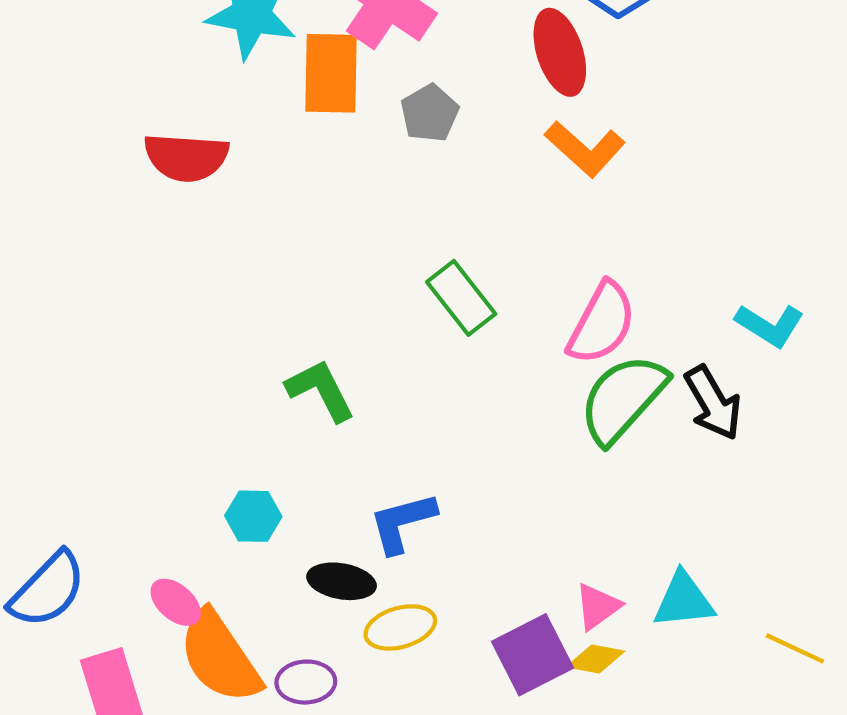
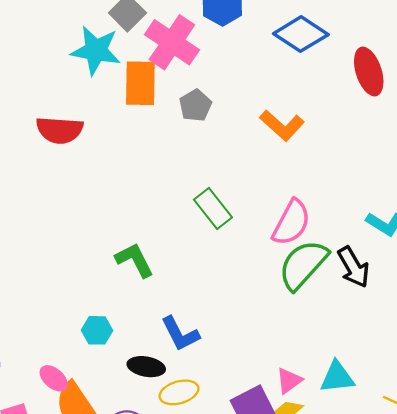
red ellipse: (560, 52) -> (369, 72), moved
blue L-shape: (402, 522) -> (180, 334), turned -102

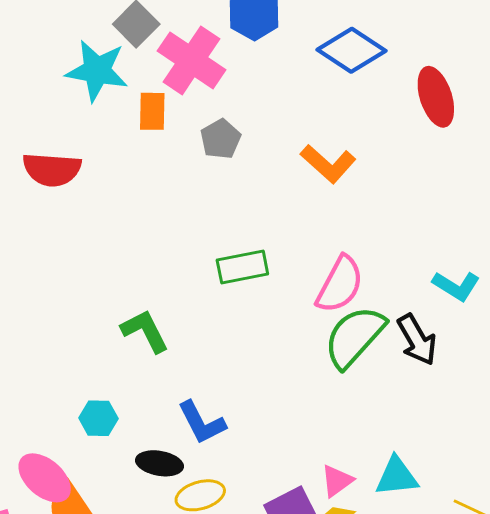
orange rectangle: (140, 83) -> (152, 111), size x0.7
green rectangle: (213, 209) -> (242, 267), turned -63
pink ellipse: (54, 378) -> (45, 478), size x1.5

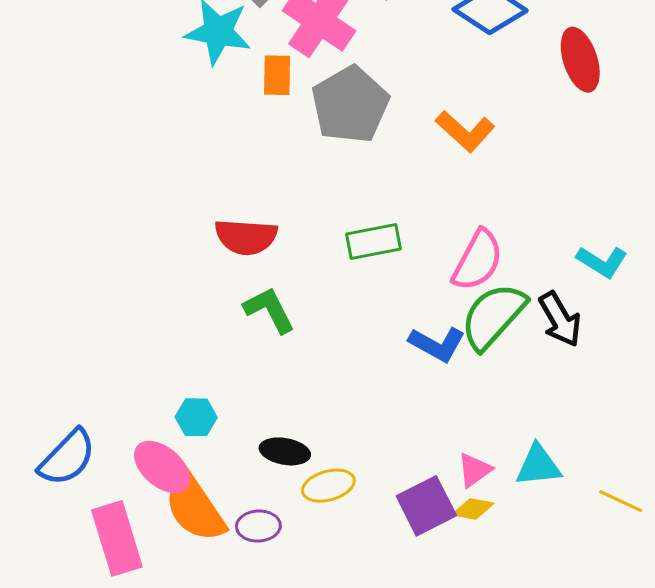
gray pentagon: (221, 139) -> (350, 105), size x1.8
red semicircle: (52, 170) -> (246, 237), moved
cyan hexagon: (98, 418) -> (196, 417), moved
blue L-shape: (202, 423) -> (437, 344), moved, turned -34

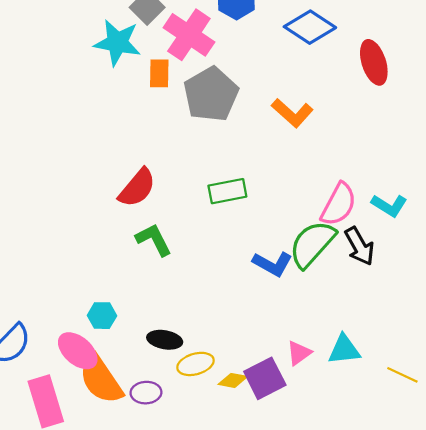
red semicircle: (246, 237) -> (137, 188), turned -54
pink semicircle: (478, 260) -> (339, 204), moved
yellow diamond: (473, 509) -> (233, 380), moved

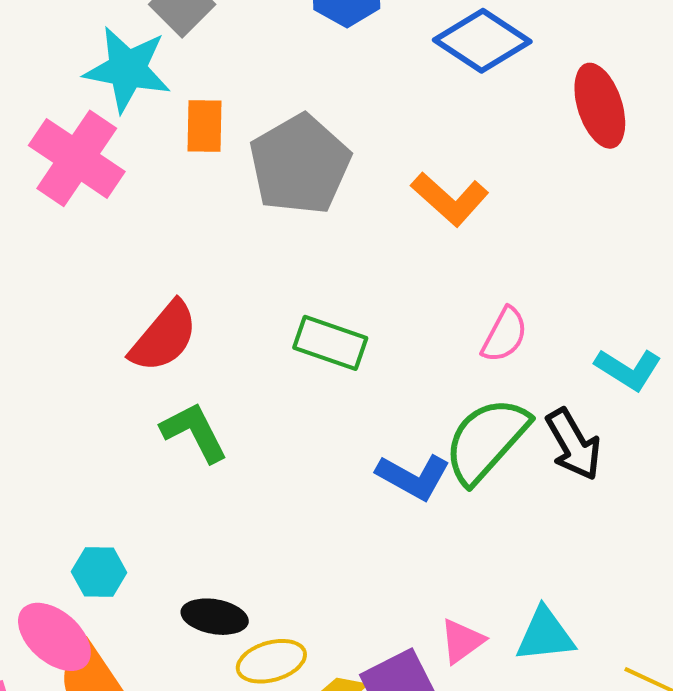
pink cross: (189, 35) -> (77, 158), moved
green rectangle: (227, 191) -> (330, 343), turned 30
pink semicircle: (339, 204) -> (505, 335), moved, size x0.7

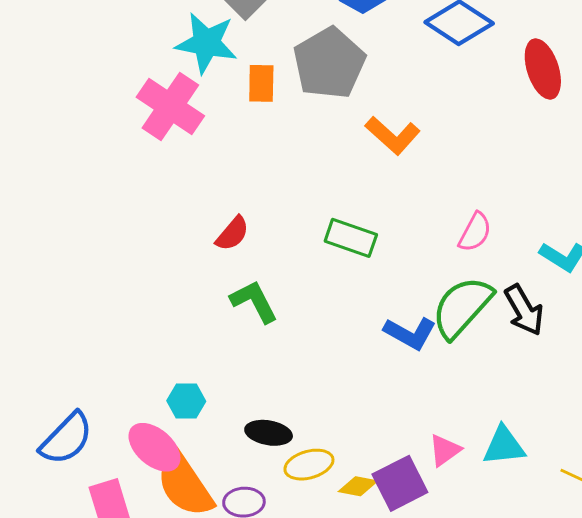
gray pentagon: (300, 165) -> (329, 63), moved
orange L-shape: (450, 199) -> (393, 135), moved
red semicircle: (164, 337) -> (232, 234), size x0.7

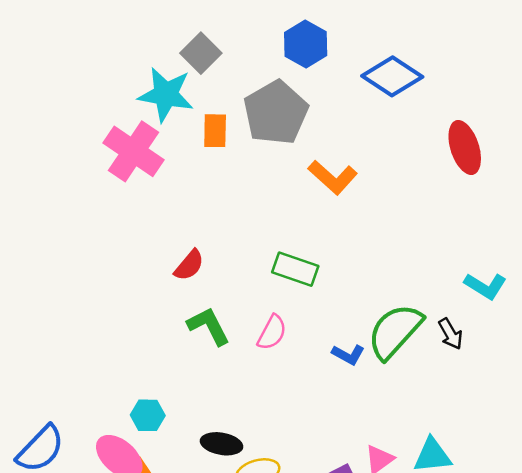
red ellipse: (543, 69) -> (465, 147), moved
pink semicircle: (475, 232) -> (272, 333), moved
black arrow: (524, 310) -> (450, 334), size x0.7
blue L-shape: (410, 333) -> (348, 355), size x0.7

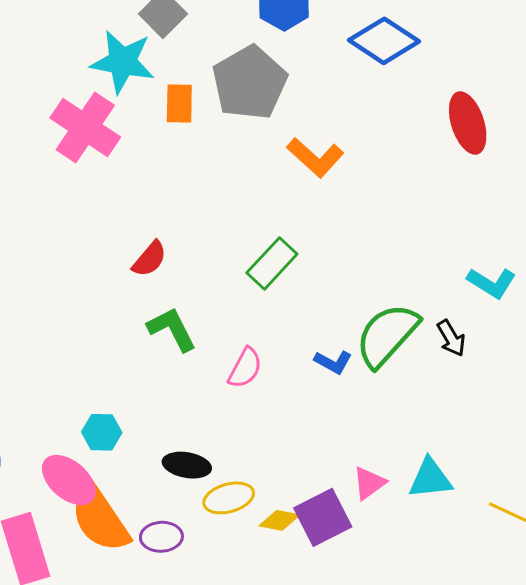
green rectangle: (295, 269) -> (272, 263), turned -66
pink semicircle: (272, 333) -> (245, 368), moved

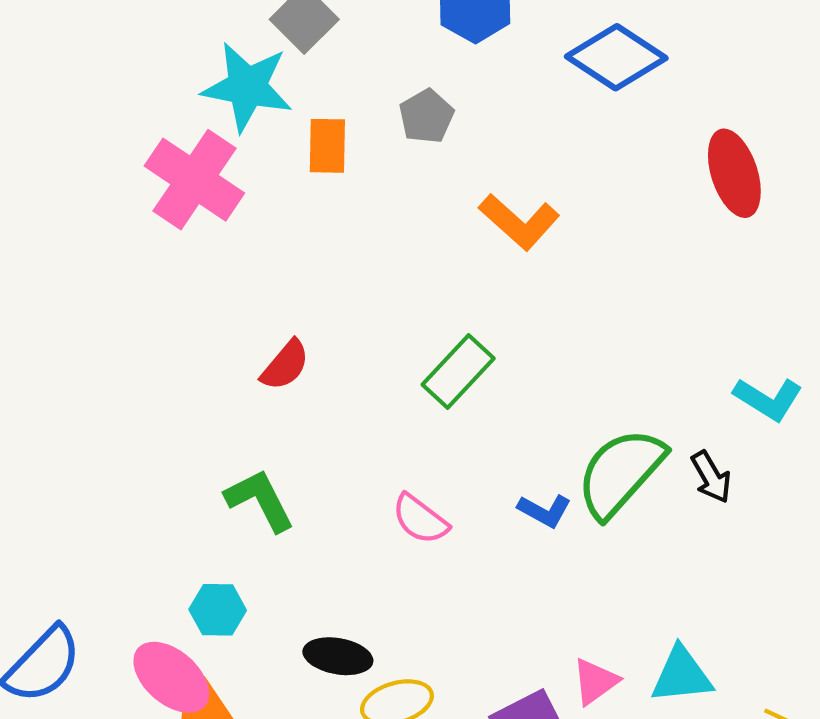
gray pentagon: (250, 83) -> (426, 116), size x0.5
green L-shape: (172, 329) -> (260, 500), moved
pink semicircle: (245, 368) -> (420, 519), turned 99

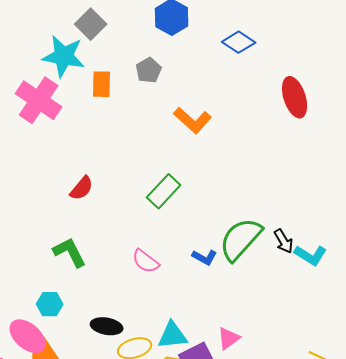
blue diamond: (616, 57) -> (239, 42), size x0.7
cyan L-shape: (768, 399) -> (311, 255), moved
cyan triangle: (682, 675) -> (173, 335), moved

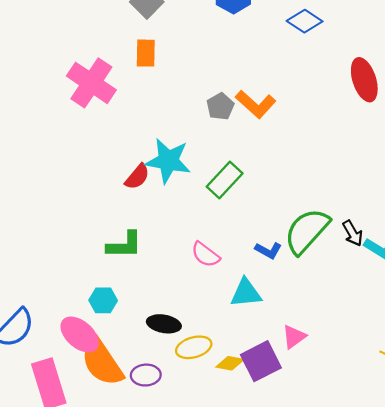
cyan star: (64, 56) -> (168, 161), moved
gray pentagon: (149, 70) -> (220, 106), moved
orange rectangle: (102, 84) -> (146, 53), moved
green L-shape: (70, 252) -> (124, 245), turned 117
cyan triangle: (173, 335) -> (246, 293), moved

